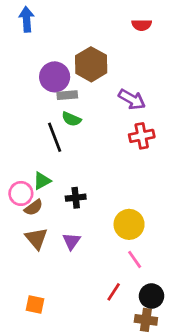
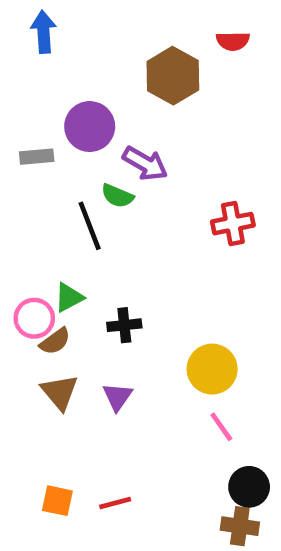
brown hexagon: (91, 64) -> (173, 76), moved
gray rectangle: (67, 95) -> (37, 157), moved
purple arrow: (132, 99) -> (145, 163), moved
red line: (114, 292) -> (115, 503), moved, turned 42

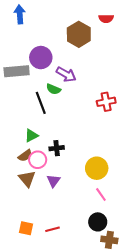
gray rectangle: (37, 157) -> (17, 71), size x1.6
pink circle: (34, 318) -> (38, 160), moved
black circle: (249, 487) -> (98, 222), moved

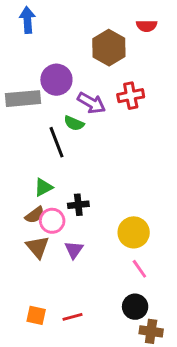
red cross: (106, 102) -> (131, 96), moved

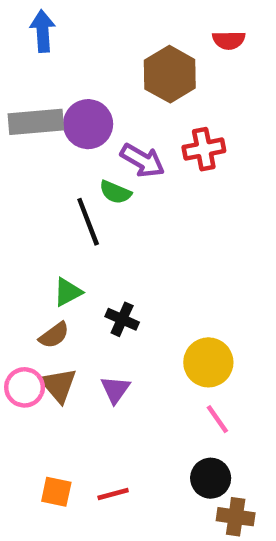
gray rectangle: (23, 99) -> (36, 122), moved
black cross: (78, 205) -> (122, 319), turned 30
pink circle: (52, 221) -> (25, 387), moved

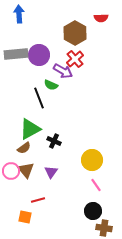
red cross: (204, 149) -> (75, 59), moved, turned -30
green triangle: (68, 292) -> (30, 129), size x1.6
red line: (113, 494) -> (38, 200), moved

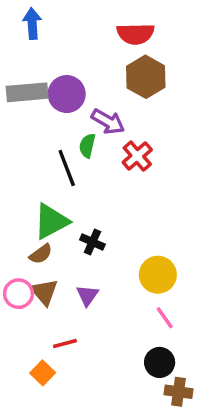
red semicircle: (101, 18) -> (135, 34), moved, size x1.5
brown hexagon: (75, 33) -> (146, 77), moved
red cross: (75, 59) -> (137, 156), moved
green semicircle: (51, 85) -> (87, 146), turned 80
orange square: (25, 217) -> (43, 373), turned 32

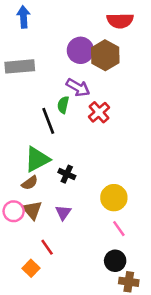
red semicircle: (135, 34) -> (120, 21), moved
purple circle: (67, 94) -> (80, 50), moved
red line: (65, 344) -> (47, 247), turned 70

